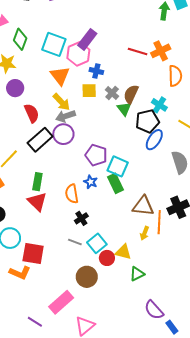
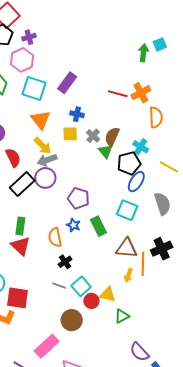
pink hexagon: (78, 54) -> (22, 60), moved
cyan square: (118, 166) -> (127, 210), moved

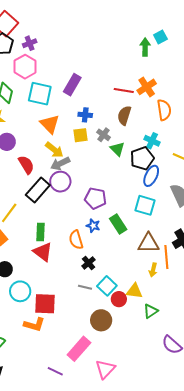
brown semicircle: (112, 137) -> (124, 115), moved

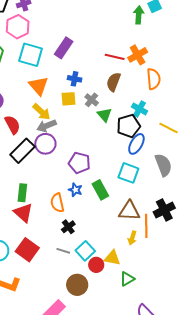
red square: (45, 304) -> (27, 250), moved, turned 30

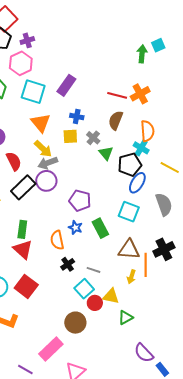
orange semicircle: (154, 79) -> (147, 131), moved
gray line: (63, 251) -> (94, 270), moved

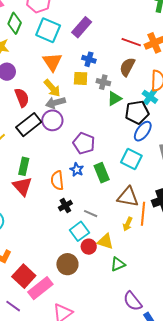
gray cross: (93, 138) -> (103, 82), turned -32
green triangle: (106, 153) -> (114, 99), turned 35
red square: (26, 286) -> (24, 276), moved

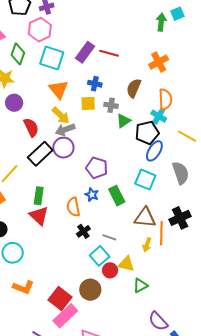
red line: (131, 42) -> (109, 53), moved
red square: (24, 276) -> (60, 299), moved

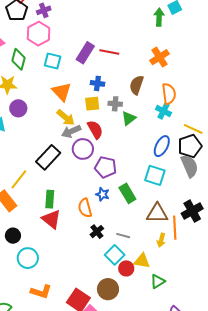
cyan square: (52, 58) -> (53, 61), size x0.7
red semicircle: (31, 127) -> (95, 130), moved
black pentagon: (147, 133) -> (190, 146), moved
purple circle: (63, 148) -> (83, 149), moved

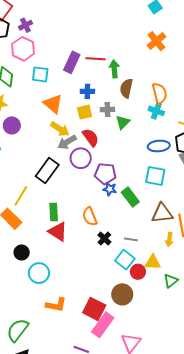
green arrow: (159, 17) -> (114, 69), moved
orange cross: (160, 57) -> (156, 41), moved
blue ellipse: (162, 146) -> (159, 146), turned 65
blue star: (103, 194) -> (110, 189), moved

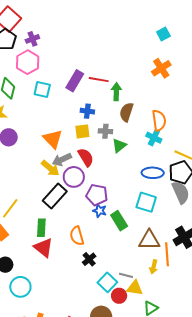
orange triangle: (53, 104) -> (53, 139), moved
yellow arrow: (60, 129) -> (50, 168), moved
black rectangle: (47, 171) -> (55, 196), moved
gray line: (131, 239) -> (126, 275), moved

